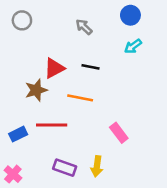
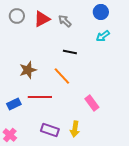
red triangle: (54, 68) -> (42, 19), moved
orange line: (80, 98) -> (62, 76), turned 36

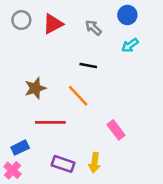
gray arrow: (65, 21) -> (93, 28), moved
blue rectangle: (14, 104) -> (20, 148), moved

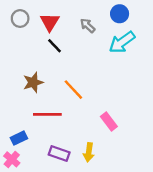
red triangle: (53, 24) -> (50, 22), turned -30
cyan arrow: (130, 45) -> (122, 42), size x1.6
black line: (88, 65) -> (54, 46), moved, turned 35

